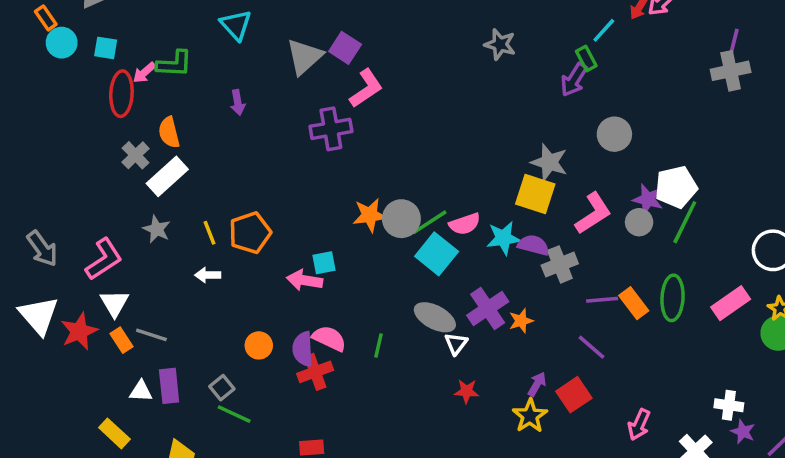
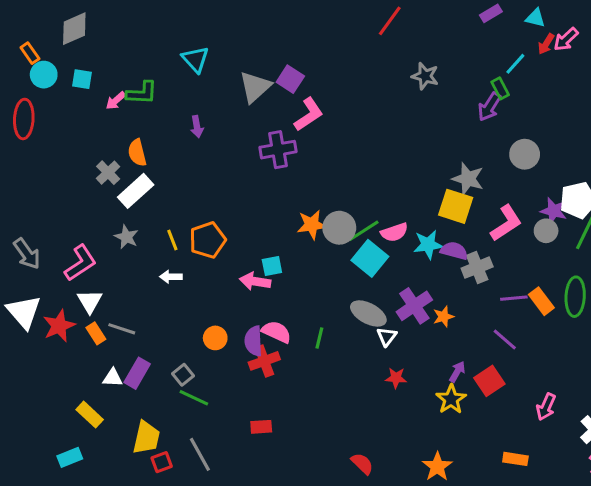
red ellipse: (121, 94) -> (24, 119), moved
purple rectangle: (169, 386) -> (137, 373), turned 36

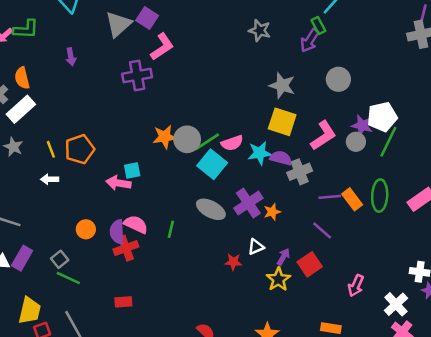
gray star: (425, 76) -> (260, 31), moved
gray star: (468, 179) -> (282, 86), moved
white triangle: (387, 336) -> (256, 247), moved, turned 30

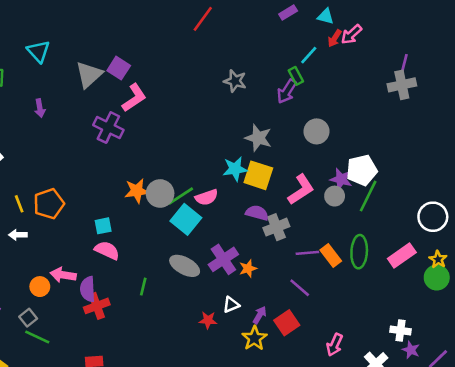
purple cross: (137, 76) -> (108, 128), turned 36
cyan star: (260, 153) -> (235, 169), moved
pink arrow: (118, 183) -> (63, 275), moved
pink semicircle: (136, 224) -> (107, 250), moved
orange circle: (86, 229) -> (40, 287), moved

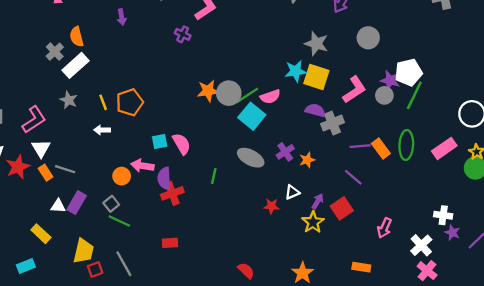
purple cross: (108, 128) -> (183, 34), size x0.6
cyan square: (103, 226) -> (160, 142), moved
pink semicircle: (107, 250) -> (182, 144), turned 35
purple cross: (223, 259) -> (285, 152), size x0.7

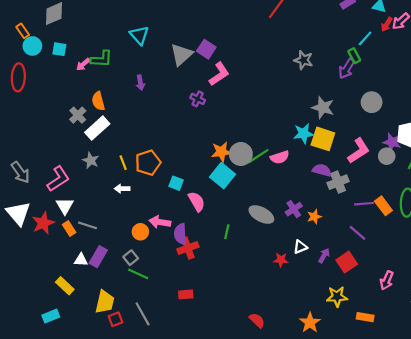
cyan square: (252, 116) -> (222, 176), moved
cyan square: (160, 142) -> (176, 183), moved, turned 32
yellow star: (313, 222) -> (337, 297), moved, turned 30

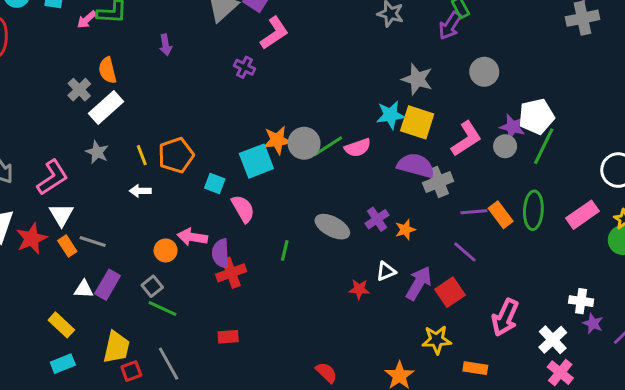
purple semicircle: (322, 170) -> (416, 166), size x1.4
cyan square: (222, 176) -> (256, 161), moved, turned 30
purple arrow: (324, 256) -> (419, 283), size x1.6
pink arrow: (387, 280) -> (505, 317), size x1.4
cyan rectangle: (51, 316) -> (63, 364), moved

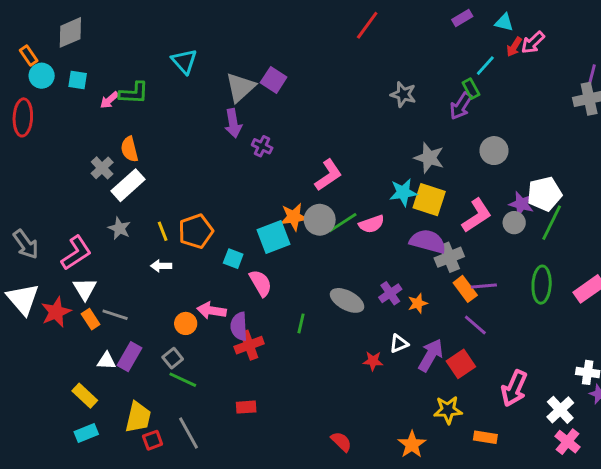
pink L-shape: (274, 33) -> (328, 175), moved
purple arrow: (166, 45) -> (233, 123), moved, size x1.4
orange rectangle: (501, 215) -> (465, 289), moved

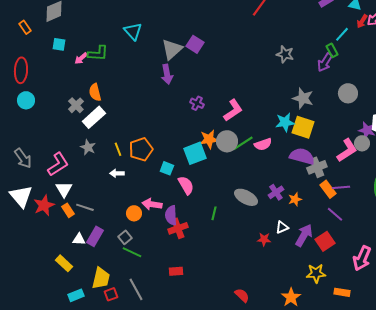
cyan circle: (42, 76) -> (26, 100), moved
purple cross: (262, 146) -> (197, 103), moved
pink L-shape: (477, 215) -> (347, 150), moved
cyan rectangle: (86, 433) -> (76, 295), moved

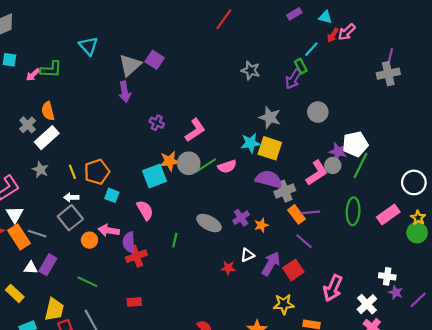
cyan square: (167, 168) -> (112, 195), moved
orange rectangle: (68, 210) -> (19, 237), size x1.6
gray square: (125, 237) -> (70, 218), moved, size x1.6

